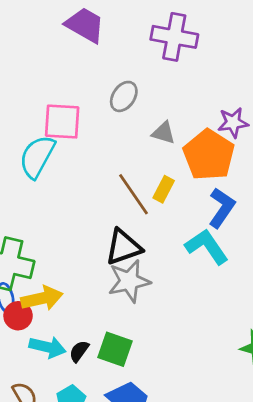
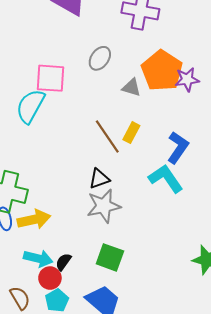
orange pentagon: (209, 155) -> (162, 71), moved
black triangle: (123, 247) -> (99, 179), size x0.7
red circle: (18, 316) -> (50, 278), moved
green square: (115, 349) -> (110, 257), moved

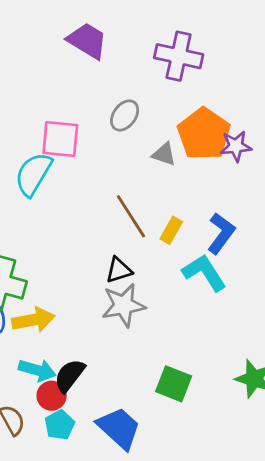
yellow rectangle: (131, 133) -> (171, 230), moved
green square: (110, 257) -> (174, 384), moved
black semicircle: (63, 262) -> (70, 375), size x1.5

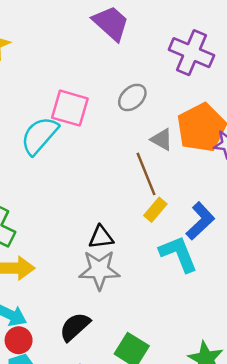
brown line: (131, 216) -> (146, 174), moved
black semicircle: (70, 375) -> (75, 327), moved

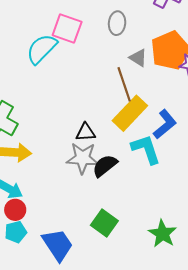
gray ellipse: (132, 97) -> (117, 23), turned -45
yellow rectangle: (155, 210) -> (130, 113), size x1.8
black semicircle: (75, 327) -> (105, 166), moved

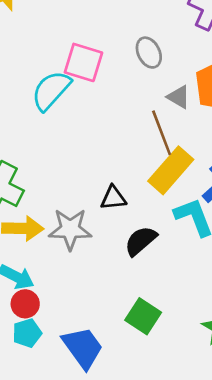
gray ellipse: (117, 23) -> (149, 53), turned -30
gray star: (83, 158) -> (70, 229), moved

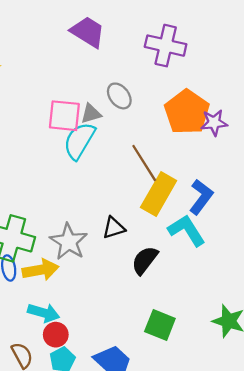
cyan semicircle: (51, 90) -> (79, 141), moved
gray triangle: (179, 97) -> (91, 114), moved, turned -35
gray star: (70, 229) -> (69, 242), moved, turned -30

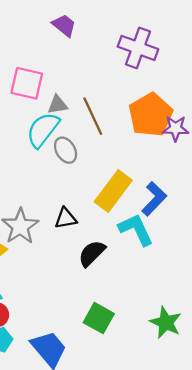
purple trapezoid: (88, 32) -> (64, 25), size x0.7
gray ellipse: (119, 96) -> (66, 150), moved
pink square: (64, 116) -> (27, 83), moved
brown line: (144, 163) -> (93, 116), moved

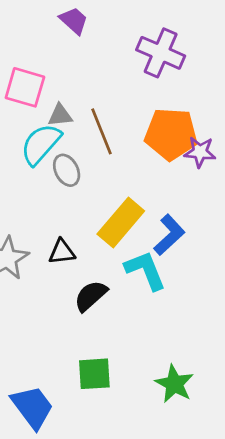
orange pentagon: (151, 115) -> (171, 134), turned 30
green square: (99, 318) -> (94, 374), turned -36

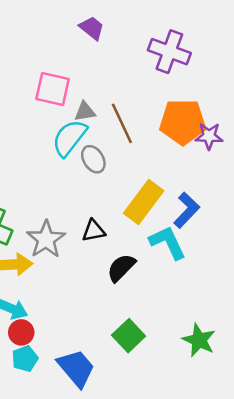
green square: (94, 374) -> (129, 336), turned -36

